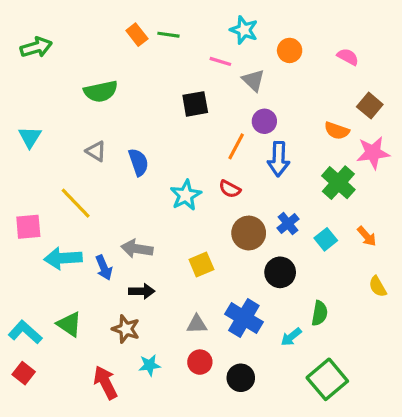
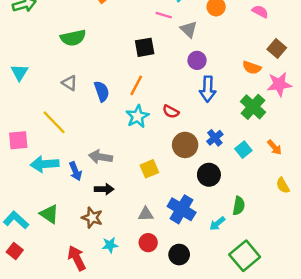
orange line: (236, 146) -> (136, 85), moved

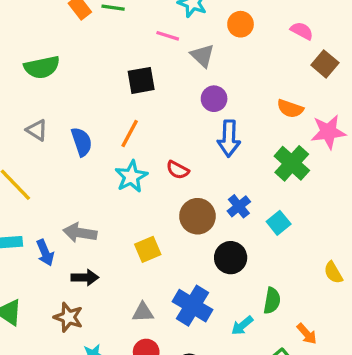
brown square: (277, 48) -> (325, 64), moved
orange arrow: (274, 147) -> (307, 334), moved

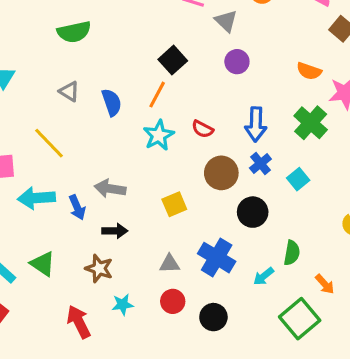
black square: (141, 80) -> (173, 60), moved, turned -32
blue arrow: (229, 138) -> (256, 124), moved

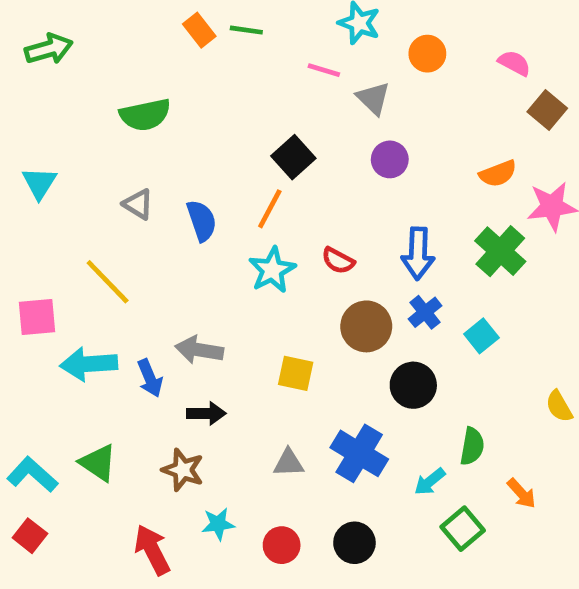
orange semicircle: (309, 71) -> (498, 174), turned -40
yellow square: (174, 204) -> (296, 373), turned 35
red circle: (173, 301) -> (282, 545), moved
green square: (300, 319) -> (463, 529), moved, size x0.7

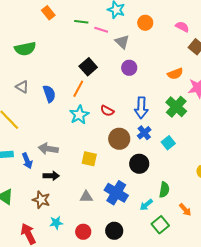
green line: (246, 30) -> (81, 22), moved

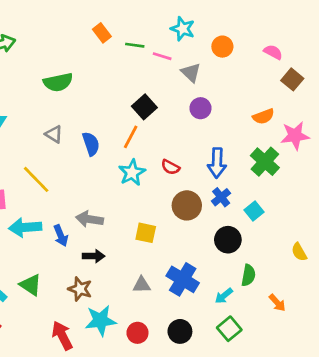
orange rectangle: (48, 13) -> (102, 33), moved
black circle: (139, 164) -> (228, 240), moved
cyan star: (56, 223) -> (101, 320), size x1.6
green square: (160, 225) -> (229, 329), moved

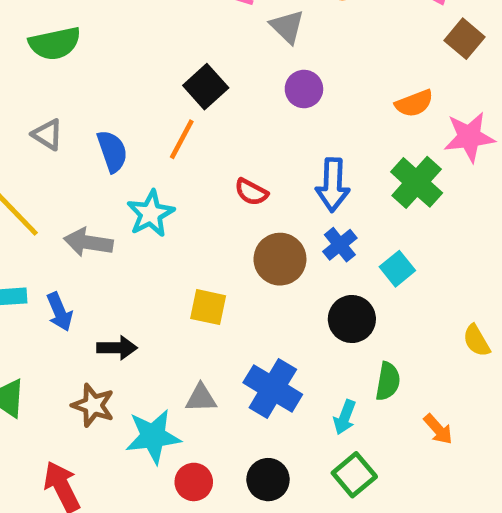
cyan star: (132, 173) -> (151, 214), moved
gray arrow: (90, 219) -> (88, 242), moved
cyan arrow: (224, 296) -> (345, 417), turned -30
cyan star: (101, 320) -> (153, 436), moved

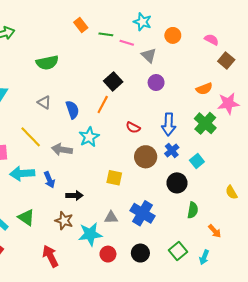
cyan arrow: (345, 417) -> (204, 257), moved

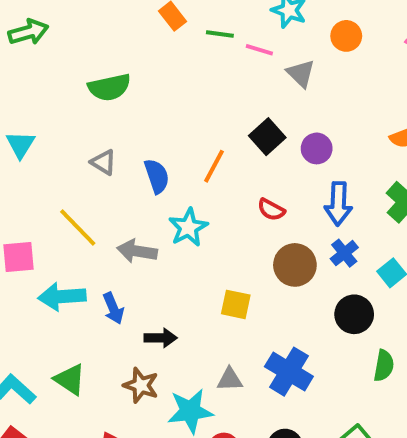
black square: (113, 81) -> (267, 137), moved
purple circle: (156, 82) -> (317, 148), moved

